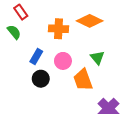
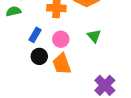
green semicircle: (14, 32) -> (13, 11), turned -64
orange trapezoid: (83, 80) -> (62, 64), moved

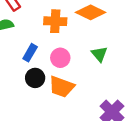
orange trapezoid: (62, 64) -> (62, 87), turned -50

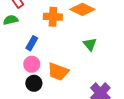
pink circle: (60, 58) -> (32, 64), moved
black circle: (35, 78) -> (34, 83), moved

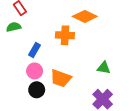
orange cross: (53, 17) -> (65, 35), moved
green triangle: (90, 44) -> (104, 68), moved, turned -40

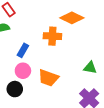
black circle: (37, 90) -> (15, 89), moved

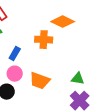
green triangle: (90, 68) -> (78, 79), moved

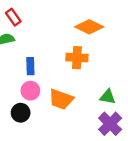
orange cross: (44, 40) -> (77, 58), moved
blue rectangle: (15, 54) -> (30, 66), turned -32

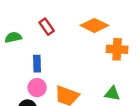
red rectangle: (13, 17) -> (47, 27), moved
orange cross: (77, 58) -> (117, 49), moved

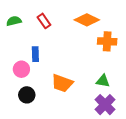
green semicircle: (13, 37) -> (14, 21), moved
pink circle: (37, 88) -> (21, 69), moved

